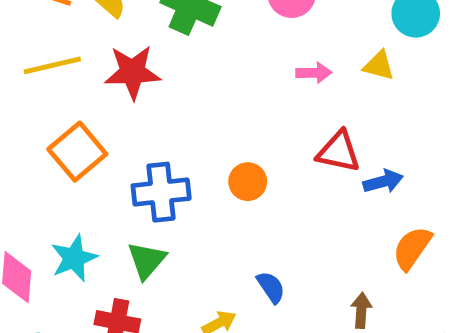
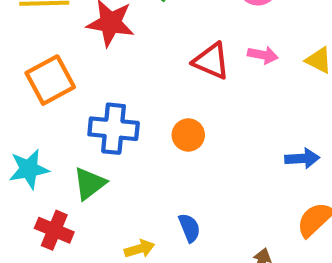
red triangle: (339, 152) -> (211, 61), moved

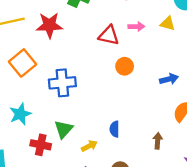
orange circle: (188, 135) -> (125, 66), moved
green triangle: (90, 184) -> (64, 129), moved
blue semicircle: (189, 228) -> (115, 129), turned -147

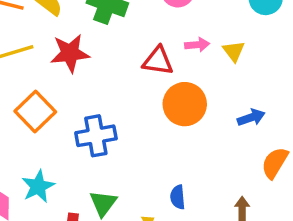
yellow triangle: (168, 23) -> (234, 51), moved, turned 42
orange circle: (125, 66) -> (185, 104), size x1.6

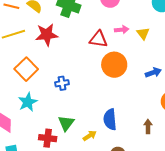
blue cross: (96, 136) -> (62, 83), size x0.6
cyan star: (38, 186) -> (28, 102), moved
blue semicircle: (178, 197) -> (110, 119), size x1.5

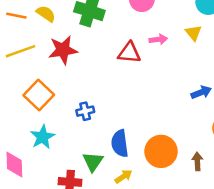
yellow triangle: (143, 33) -> (193, 33), moved
orange circle: (114, 65) -> (161, 151), moved
blue semicircle: (110, 119) -> (120, 143), moved

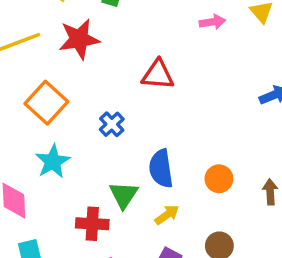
red triangle: (129, 53) -> (158, 75), moved
blue cross: (85, 111) -> (112, 124), turned -30
orange circle: (161, 151) -> (219, 179), size x0.6

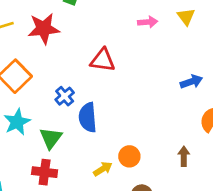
blue semicircle: (161, 169) -> (88, 117), moved
orange circle: (219, 179) -> (129, 156), moved
green triangle: (124, 195) -> (51, 138), moved

